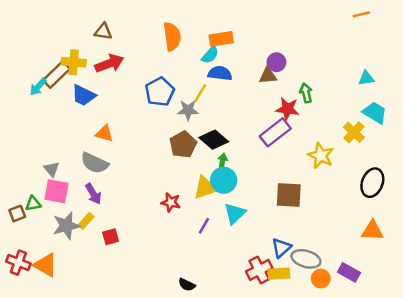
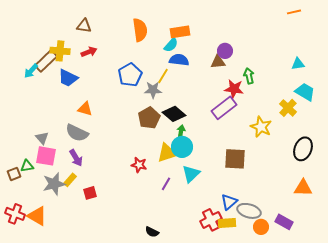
red arrow: (109, 63) -> (89, 52), size x0.7

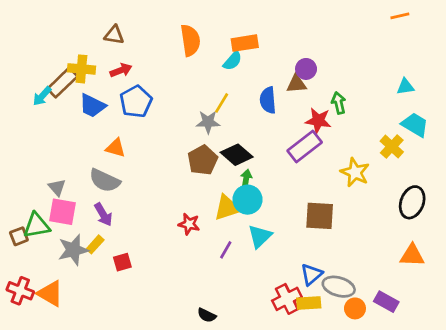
blue semicircle: (179, 60) -> (268, 100), moved, turned -102
blue pentagon: (130, 75) -> (136, 102), moved
green triangle: (27, 166) -> (37, 225), size x1.5

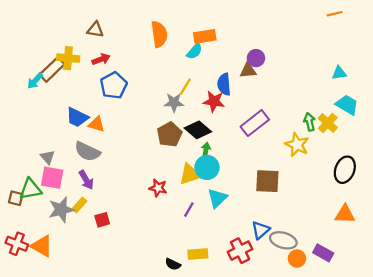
green arrow: (339, 103) -> (310, 122), moved
blue trapezoid: (92, 106) -> (77, 117), moved
red star: (318, 121) -> (214, 101), moved
brown square: (19, 236) -> (16, 198), turned 35
yellow rectangle: (309, 303) -> (198, 254), moved

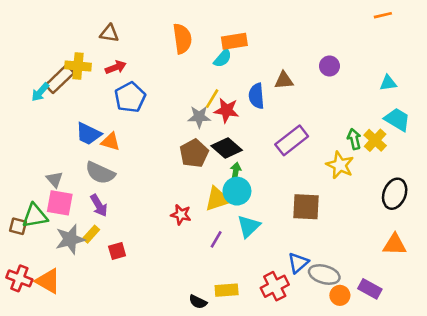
purple circle: (256, 58) -> (329, 66), moved
red star: (214, 101) -> (227, 110), moved

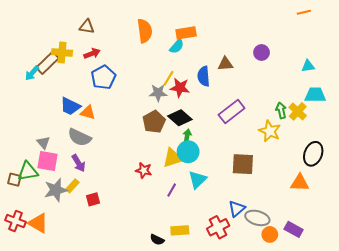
cyan trapezoid: (397, 119) -> (315, 95), turned -30
orange triangle: (395, 245) -> (300, 183), moved

